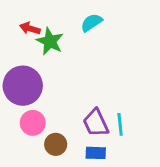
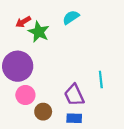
red arrow: (30, 28) -> (23, 22), turned -48
cyan line: (120, 124) -> (101, 79), moved

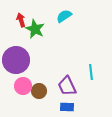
red arrow: (23, 22) -> (21, 20), turned 104
brown circle: (43, 112) -> (39, 91), moved

